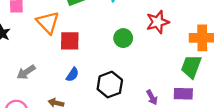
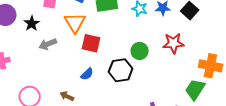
gray arrow: (26, 72) -> (48, 44), moved
black hexagon: (110, 85) -> (121, 70), moved

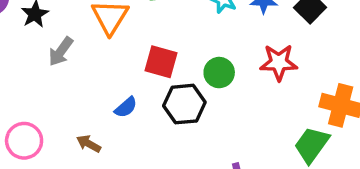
red square: (91, 43) -> (161, 62), moved
gray arrow: (48, 44) -> (61, 52), turned -36

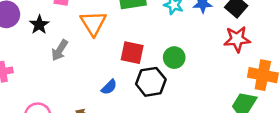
red star: (279, 62) -> (237, 39), moved

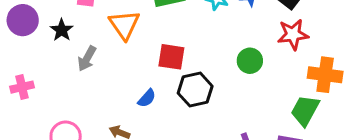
green circle: (174, 58) -> (250, 61), moved

